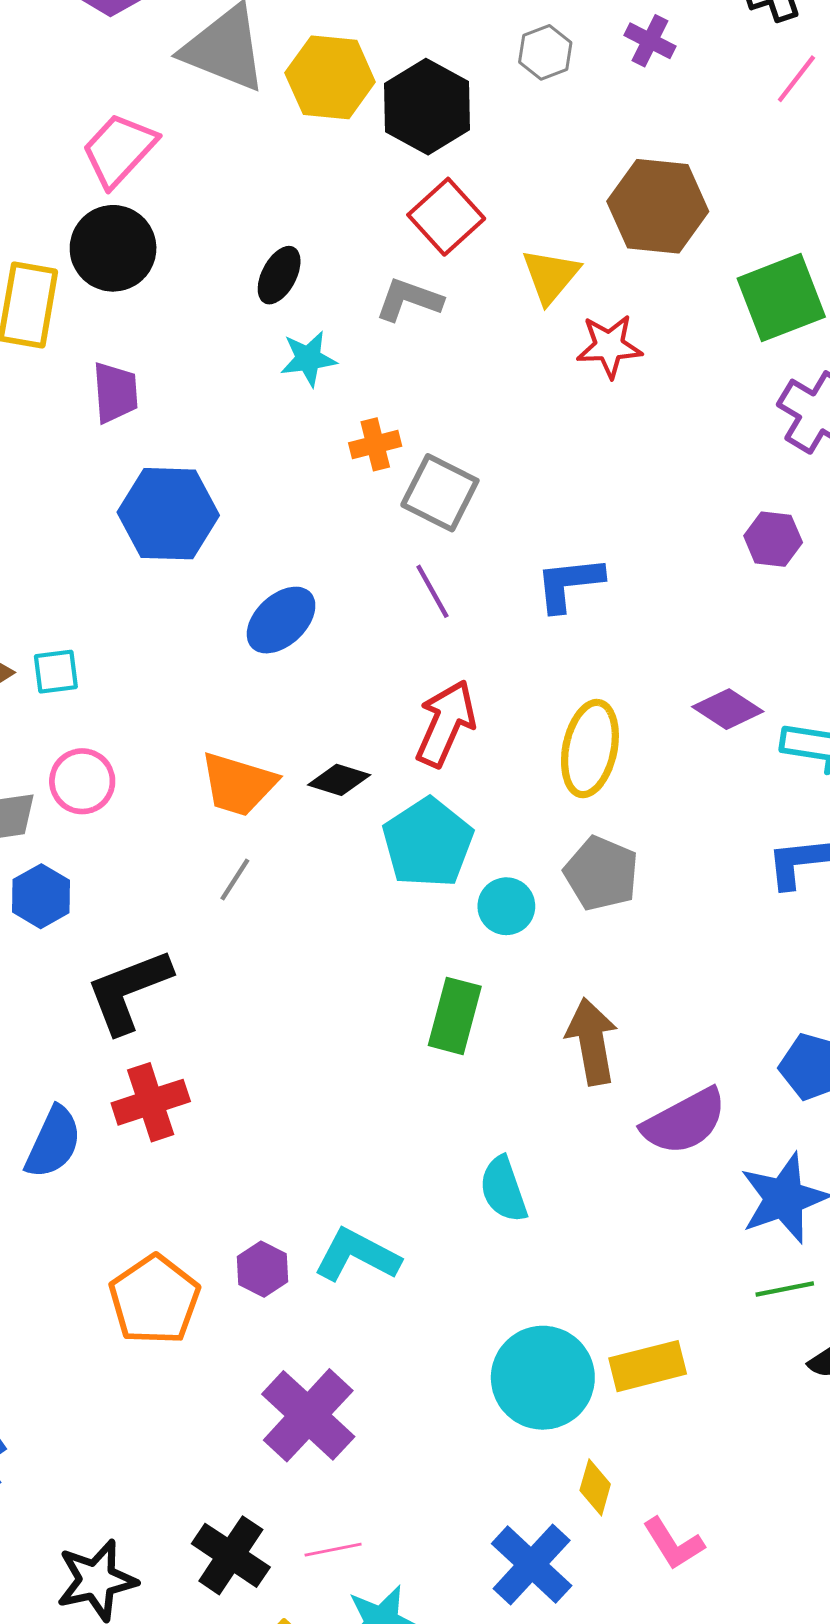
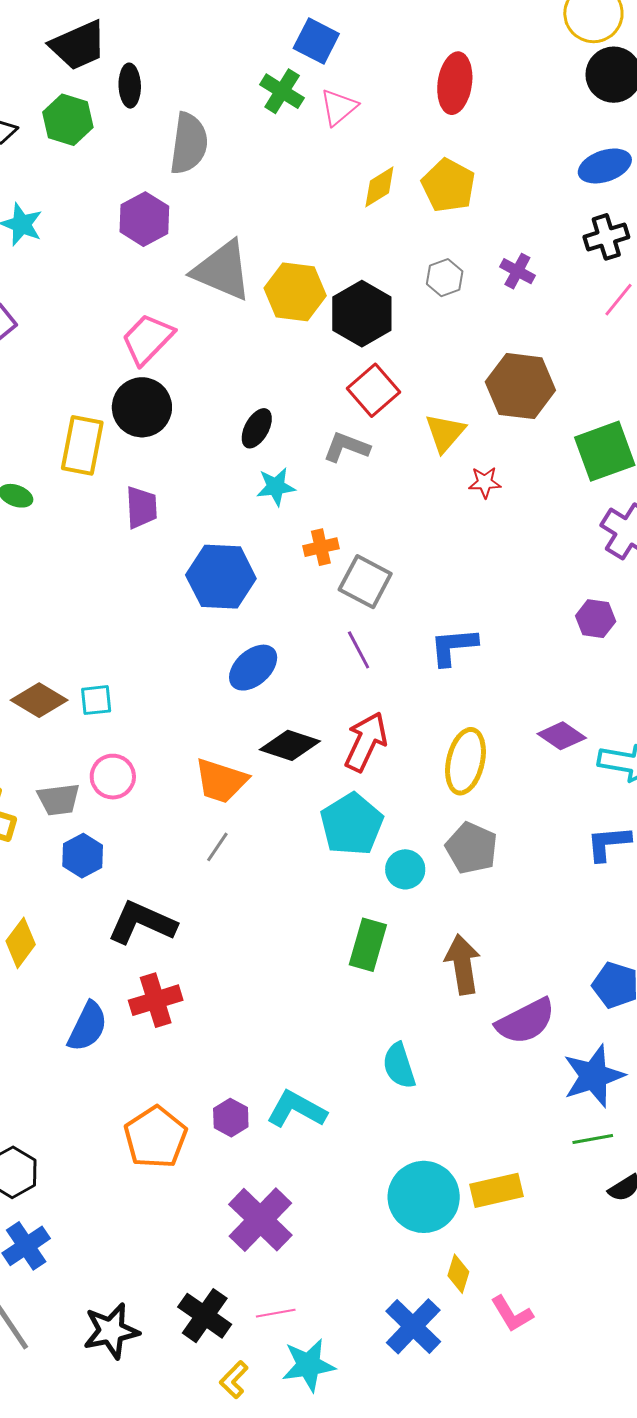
red star: (609, 346) -> (485, 482), size x0.7
blue hexagon: (168, 514) -> (221, 577), moved
black diamond: (339, 780) -> (290, 745), moved, size x1.4
black L-shape: (129, 991) -> (142, 923), turned 44

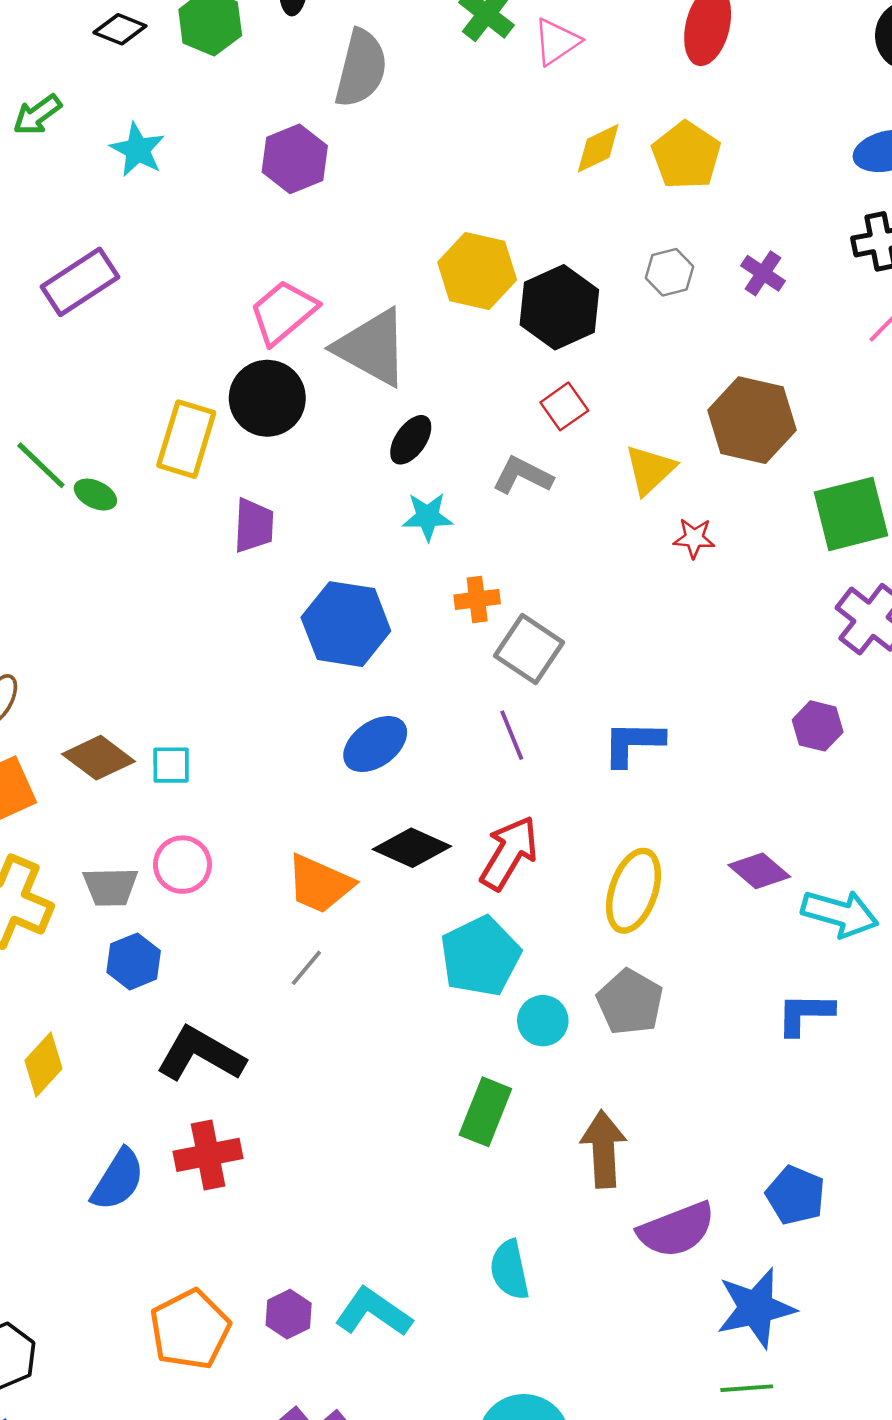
gray triangle: (222, 270) -> (372, 347), moved
red square: (373, 390) -> (564, 406), size x0.7

